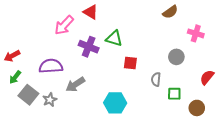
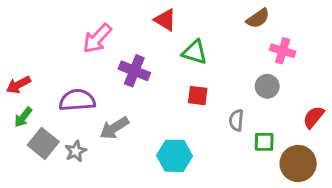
red triangle: (91, 12) -> (165, 20), moved
pink cross: (196, 33) -> (283, 51), moved
green triangle: (114, 39) -> (195, 52), moved
brown circle: (197, 108) -> (298, 164), size x1.5

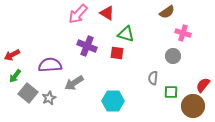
pink arrow: (97, 38) -> (78, 14), moved
red square: (198, 96) -> (117, 53), moved
red semicircle: (314, 117) -> (203, 85), moved

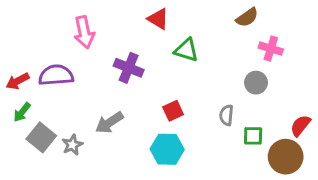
pink arrow: (78, 14) -> (84, 32), moved, turned -55
red square: (117, 53) -> (173, 111), moved, turned -32
purple semicircle: (50, 65) -> (56, 75), moved

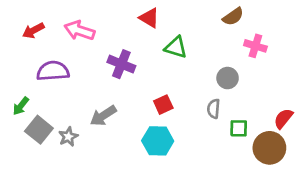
pink arrow: (84, 32) -> (79, 31), turned 120
red arrow: (18, 81) -> (33, 31), moved
gray circle: (256, 83) -> (228, 78), moved

